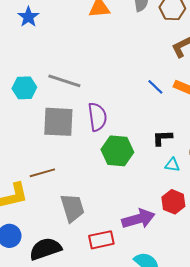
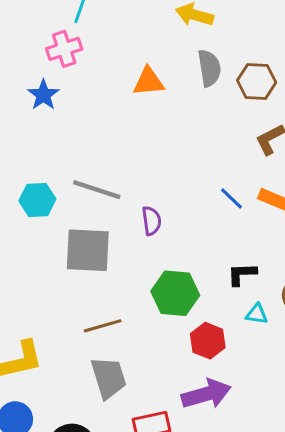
purple semicircle: (97, 117) -> (152, 221), moved, size x0.7
brown line: (42, 173) -> (103, 326), moved
red hexagon: (173, 202) -> (208, 341), moved

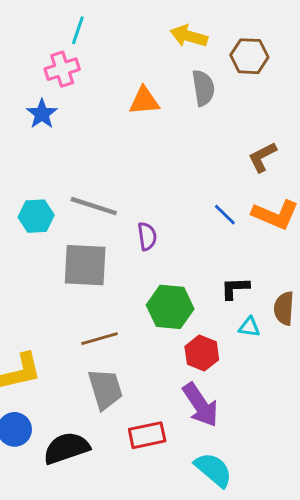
brown hexagon: (257, 81) -> (249, 56), moved
purple arrow: (206, 394) -> (200, 405), turned 72

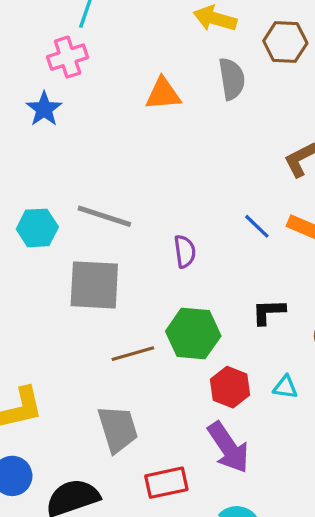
purple semicircle: (147, 236) -> (185, 251), moved
cyan triangle: (249, 327) -> (285, 387), moved
brown line: (100, 339) -> (133, 354), moved

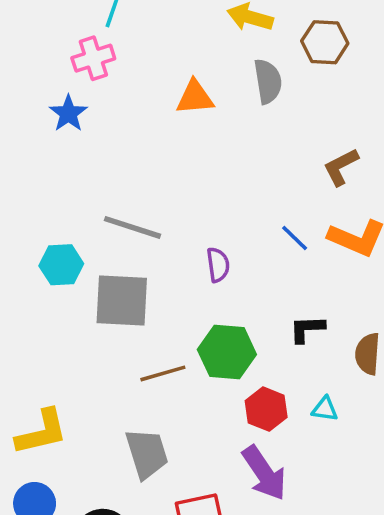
cyan hexagon: (37, 228) -> (61, 265), moved

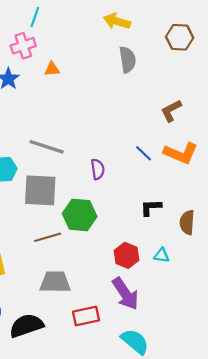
brown hexagon: (325, 42) -> (180, 37), moved
orange triangle: (195, 97) -> (52, 69), moved, size x0.7
green hexagon: (227, 352) -> (80, 215), moved
brown line: (163, 373) -> (48, 237), moved
gray trapezoid: (147, 454) -> (55, 282), turned -72

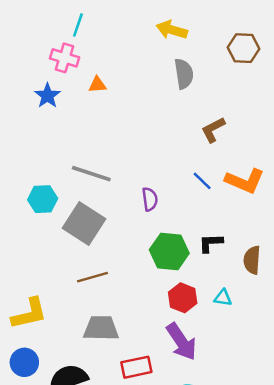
pink cross: (23, 46) -> (65, 58), turned 35
brown L-shape: (171, 111) -> (213, 130), moved
gray square: (40, 190) -> (84, 223), turned 30
green hexagon: (80, 215) -> (169, 251), moved

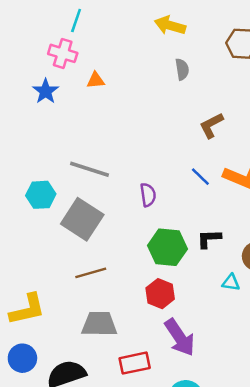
gray semicircle: (184, 74) -> (182, 69), size x0.7
red hexagon: (183, 298) -> (160, 294), moved
cyan triangle: (223, 298) -> (231, 283), moved

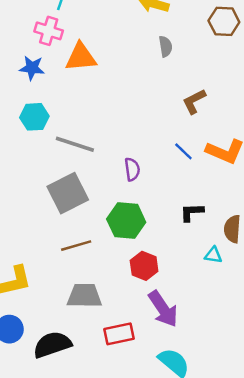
orange triangle: (96, 80) -> (81, 57), size x1.8
blue star: (46, 91) -> (32, 68), turned -30
cyan hexagon: (41, 195) -> (34, 117), moved
gray square: (82, 219) -> (68, 193), turned 30
green hexagon: (167, 247) -> (126, 221), moved

